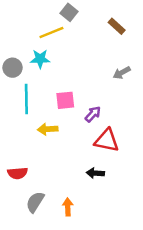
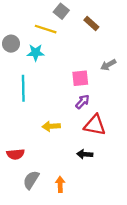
brown rectangle: (117, 26) -> (91, 23), moved
yellow line: (51, 32) -> (46, 29), turned 40
gray circle: (12, 68) -> (11, 44), moved
pink square: (65, 100) -> (80, 78), moved
yellow arrow: (48, 129) -> (51, 126), moved

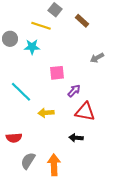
pink square: (80, 78) -> (57, 73), moved
cyan line: (23, 88) -> (21, 92), moved, turned -45
orange arrow: (60, 184) -> (54, 165), size x1.5

